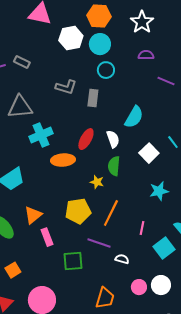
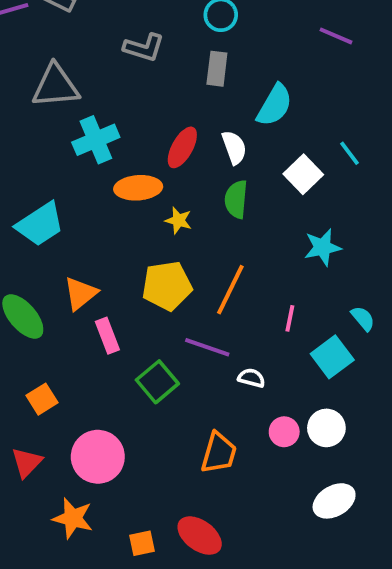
gray rectangle: (93, 98) -> (217, 69), moved
yellow star: (97, 182) -> (178, 220), moved
green square: (73, 261) -> (157, 382), turned -35

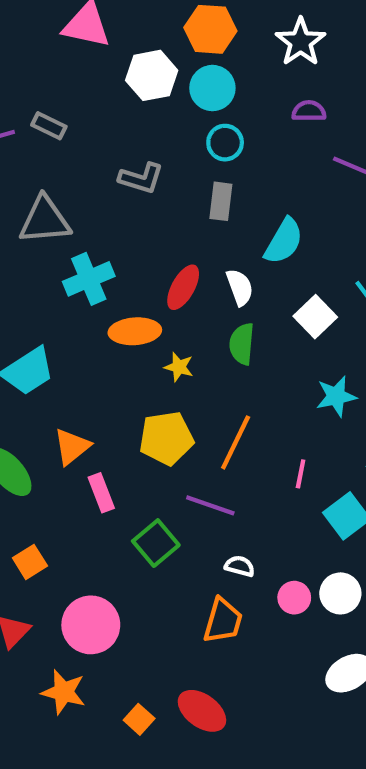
white semicircle: (251, 378) -> (240, 566), moved
orange square: (142, 543) -> (139, 719), turned -36

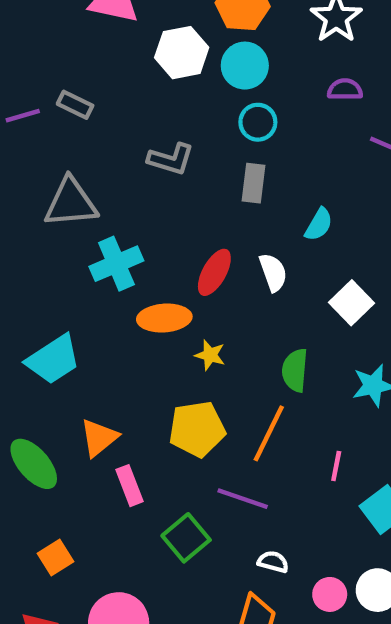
cyan semicircle: (284, 241) -> (319, 224), size x0.7
green semicircle: (242, 344) -> (295, 370), moved

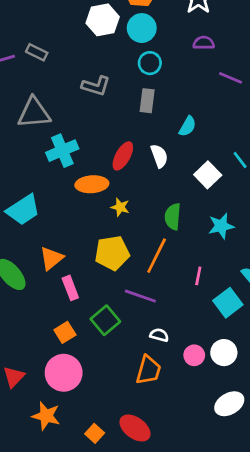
orange square: (55, 557) -> (65, 332), moved

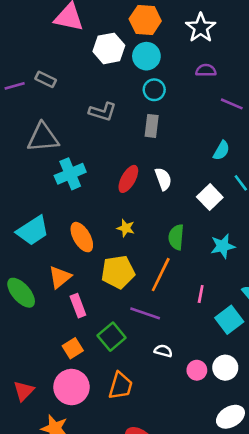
cyan semicircle: (188, 126) -> (221, 151), moved
orange ellipse: (92, 184) -> (82, 237), moved, turned 64
orange trapezoid: (148, 370) -> (121, 386), moved

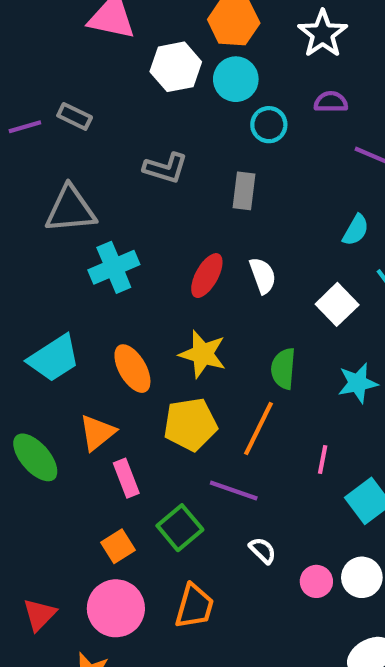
cyan circle: (154, 90) -> (269, 125), moved
yellow star: (126, 228) -> (203, 354), size x1.6
white semicircle: (163, 351) -> (263, 550), turned 30

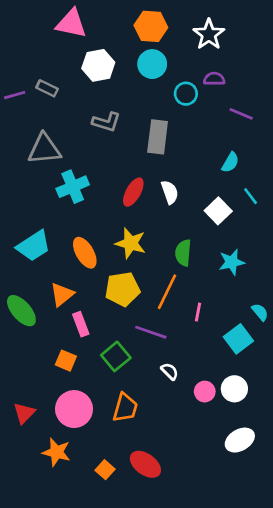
white hexagon: (176, 67) -> (98, 65), moved
cyan circle: (269, 125) -> (186, 94), moved
gray rectangle: (244, 191) -> (158, 137), size x1.4
pink line: (323, 459) -> (198, 312), moved
orange square: (118, 546) -> (66, 361), moved, turned -35

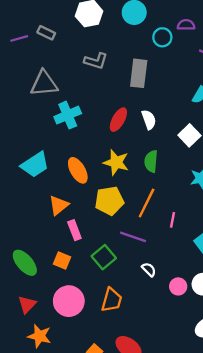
green semicircle: (183, 253) -> (151, 161), moved
green ellipse: (21, 311) -> (25, 263), moved
orange star: (56, 452) -> (39, 336), moved

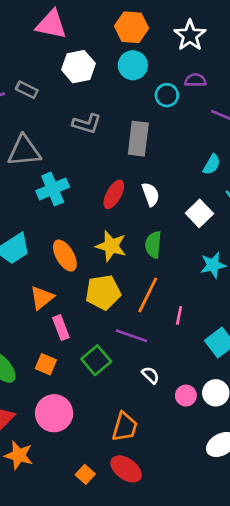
orange trapezoid: (112, 300) -> (125, 427), moved

